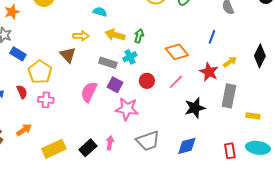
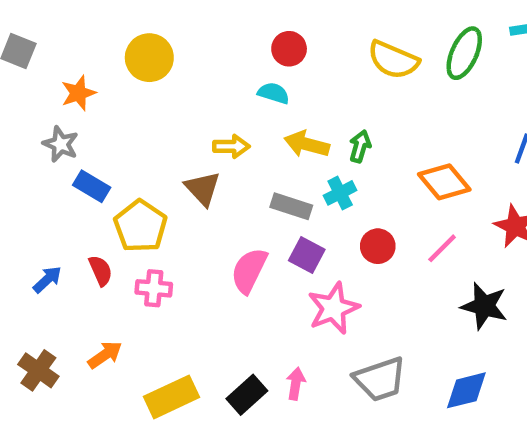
black star: (195, 108) -> (484, 306), turned 30
pink star: (127, 109) -> (333, 308), turned -30

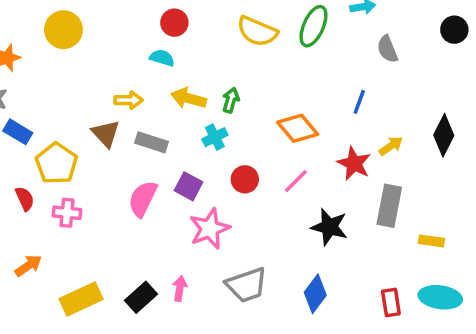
gray rectangle: (291, 206) -> (152, 142), moved
blue diamond: (466, 390) -> (315, 294), turned -39

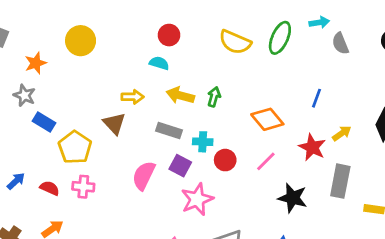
gray semicircle: (387, 49) -> (340, 43), moved
cyan cross: (215, 137) -> (203, 142), moved, turned 30
gray rectangle: (152, 142) -> (169, 131), moved
red semicircle: (25, 199) -> (50, 188), moved, turned -42

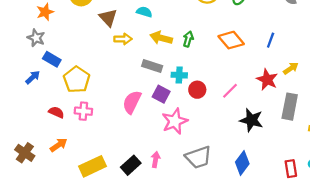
orange diamond: (267, 119) -> (231, 40), moved
brown triangle: (114, 124) -> (108, 18), moved
blue arrow: (16, 181) -> (33, 77), moved

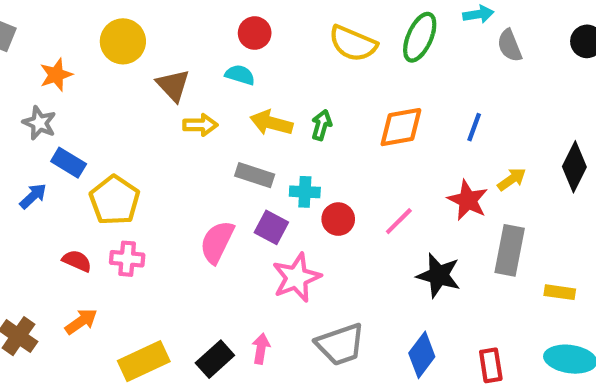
orange diamond: (231, 40) -> (401, 127), turned -60
red rectangle: (291, 169) -> (491, 365), moved

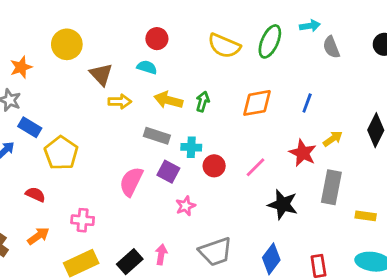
pink cross: (127, 259) -> (83, 220), moved
pink star: (296, 278) -> (186, 206), size x0.6

